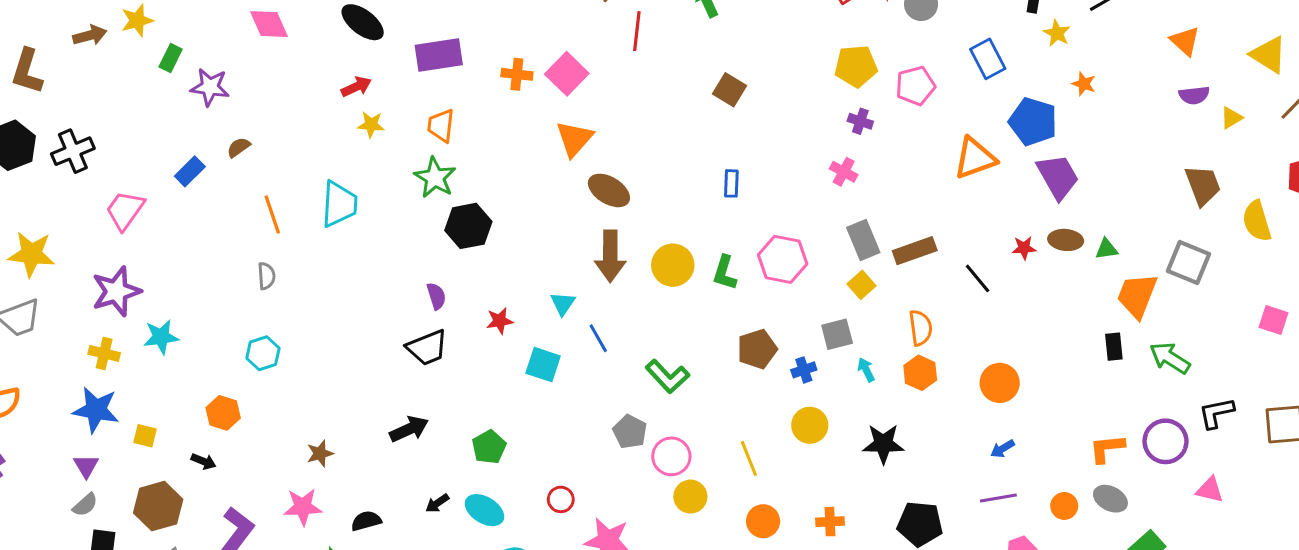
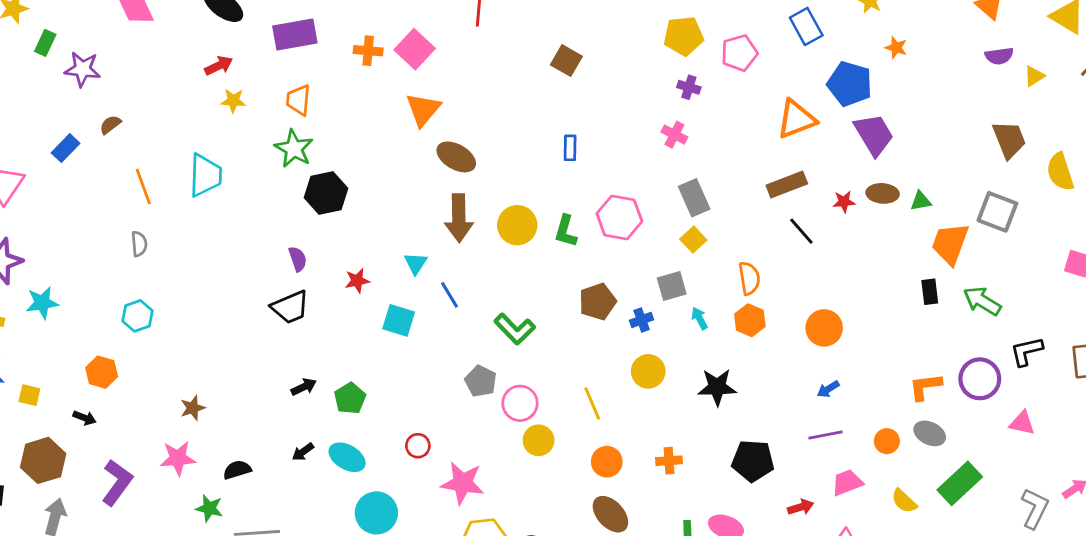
brown rectangle: (915, 251) -> (787, 185), moved
black arrow: (409, 429) -> (304, 387), moved, size x0.7

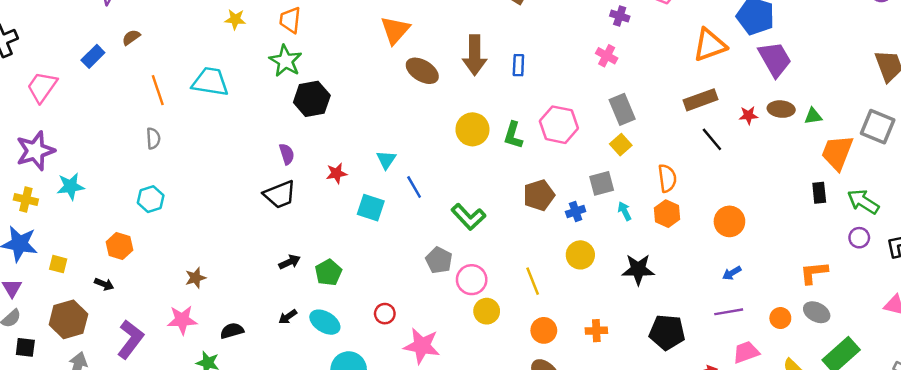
cyan trapezoid: (205, 175) -> (210, 82), turned -84
brown arrow: (459, 218) -> (475, 55), moved
purple circle: (980, 379) -> (859, 238), moved, size x0.6

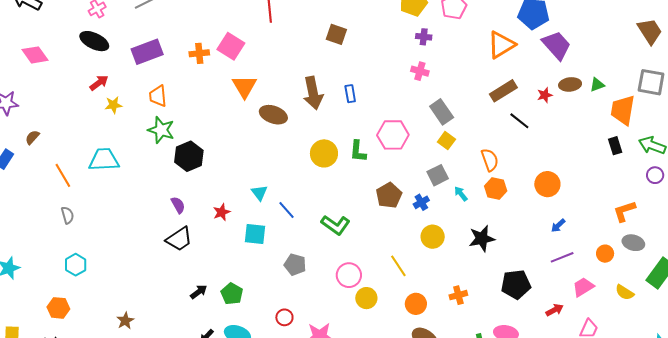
gray pentagon: (439, 260) -> (295, 265), moved

